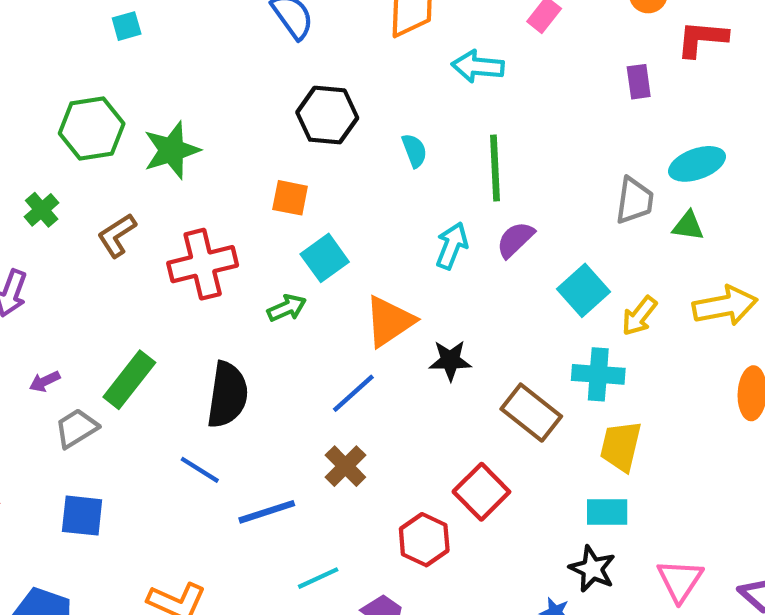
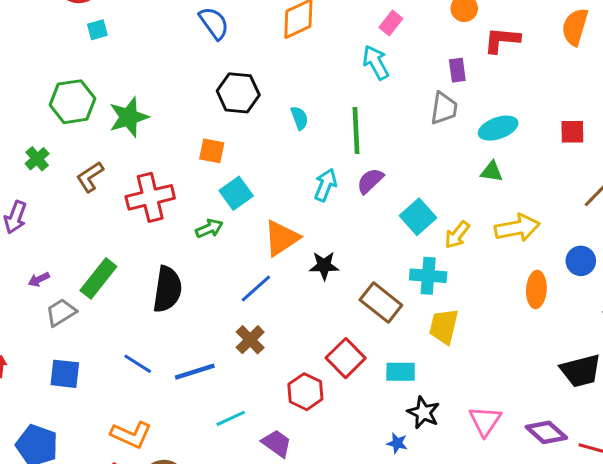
cyan arrow: (478, 66) -> (376, 63), moved, turned 56
gray trapezoid: (634, 200) -> (444, 108), moved
blue line: (200, 470) -> (138, 364), moved
cyan rectangle: (607, 512) -> (401, 372), moved

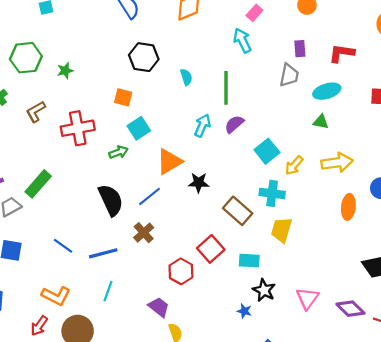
red L-shape: (502, 40) -> (342, 53), moved
green star: (129, 117) -> (65, 71), size x0.6
black semicircle: (167, 289) -> (111, 200), moved, turned -36
cyan line: (231, 418) -> (108, 291), moved, turned -48

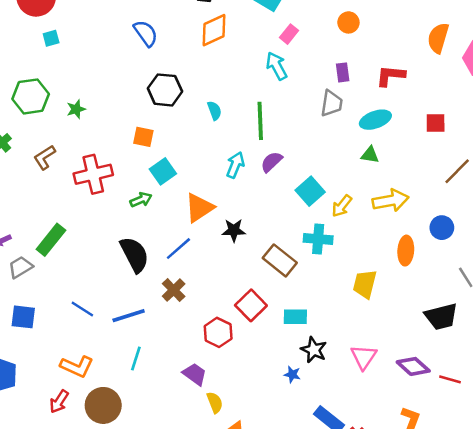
yellow trapezoid: (281, 230) -> (365, 284), moved

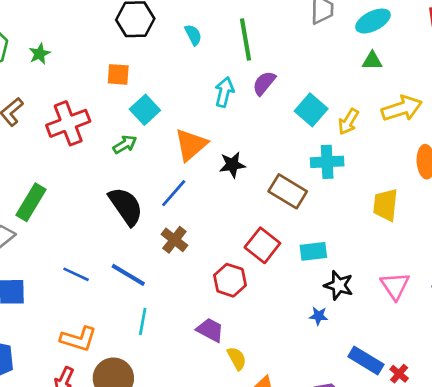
blue line: (129, 316) -> (128, 275), turned 56

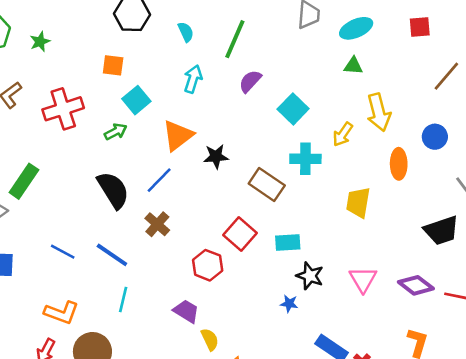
green line: (245, 39) -> (235, 39), turned 30
cyan arrow: (224, 92) -> (193, 79), moved
yellow arrow: (402, 108) -> (379, 112), turned 90
yellow arrow: (348, 122) -> (343, 134), moved

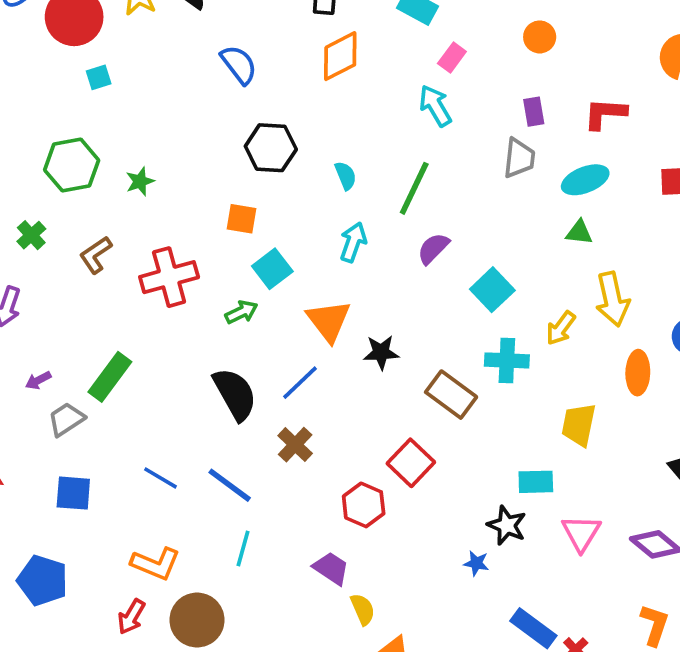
orange triangle: (178, 135) -> (329, 321), turned -32
cyan rectangle: (288, 242) -> (536, 482), moved

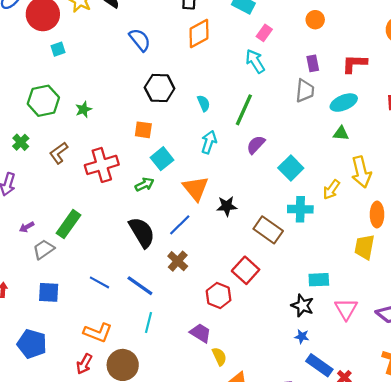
yellow trapezoid: (579, 425) -> (364, 247), moved
blue star: (476, 563) -> (302, 336), moved

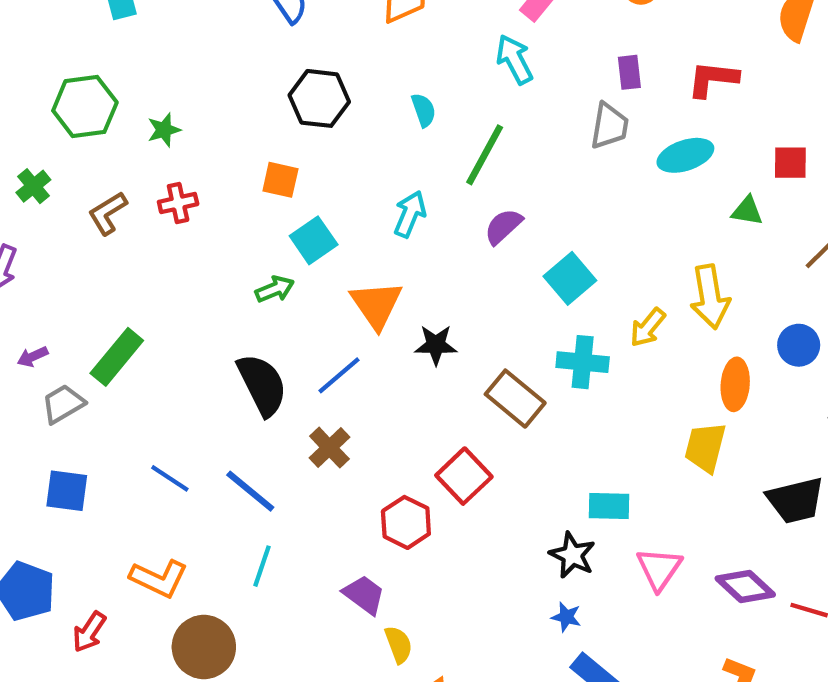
cyan semicircle: (204, 103) -> (424, 110), moved
green triangle: (341, 133) -> (747, 211), moved
red cross: (102, 165) -> (178, 203), moved, size x0.6
red arrow: (84, 364) -> (89, 632), moved

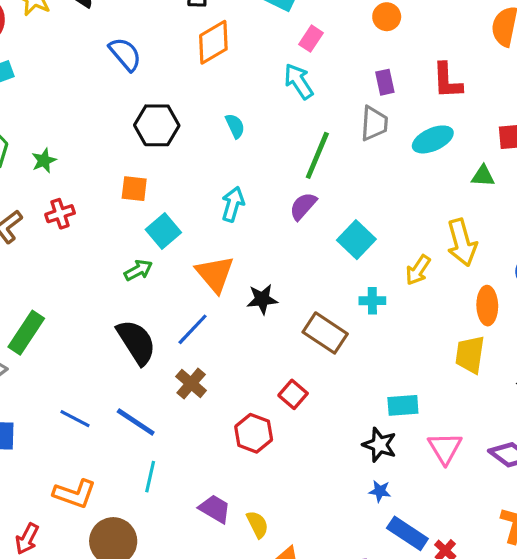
red L-shape: (713, 79) -> (447, 81), turned -93
green line: (485, 155) -> (317, 155), moved
cyan cross: (583, 362) -> (372, 301), size x0.7
red square: (464, 476) -> (293, 394), size x0.7
purple trapezoid: (364, 595) -> (215, 509), moved

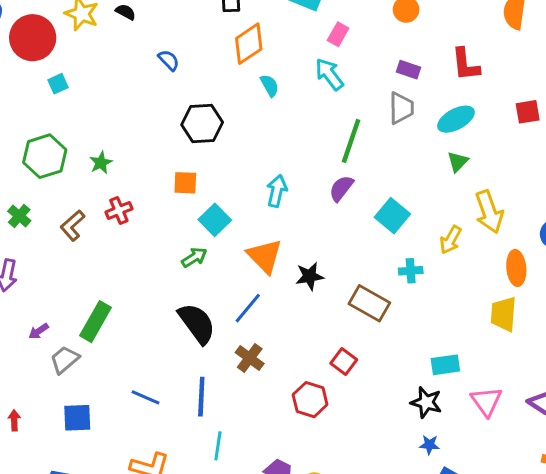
blue semicircle: (125, 54) -> (169, 60), size x0.7
purple rectangle: (385, 82) -> (408, 70), turned -55
cyan semicircle: (235, 126) -> (270, 85), moved
green triangle: (483, 176) -> (458, 162), moved, turned -45
blue line: (136, 422) -> (201, 397), turned 63

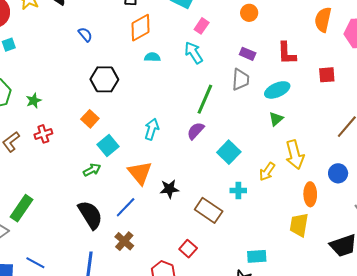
cyan semicircle: (270, 85) -> (152, 57), turned -63
red square: (528, 112) -> (327, 75), moved
orange square: (185, 183) -> (90, 119), turned 36
blue line: (146, 397) -> (35, 263), moved

